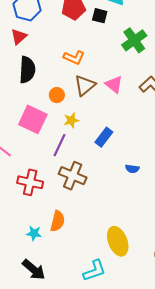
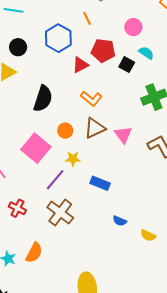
red triangle: (19, 37) -> (80, 65), moved
blue rectangle: (104, 137) -> (100, 183), turned 60
red cross: (30, 182) -> (17, 208), size x0.7

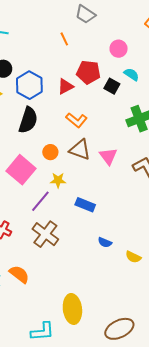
orange line: (87, 18) -> (64, 39), moved
blue hexagon: (58, 38) -> (29, 85), moved
brown triangle: (95, 128) -> (80, 150), turned 45
orange semicircle: (34, 253) -> (19, 274), turned -80

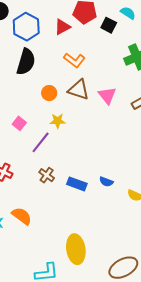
pink square: (21, 170) -> (19, 123), moved, size x0.5
blue rectangle: (85, 205) -> (77, 184), moved
brown cross: (45, 234) -> (47, 175), size x0.6

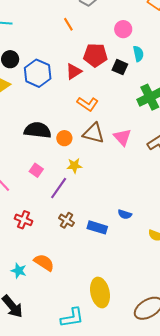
cyan semicircle: (128, 13) -> (138, 54), turned 49
black semicircle: (26, 62) -> (38, 130), moved, turned -96
blue semicircle: (106, 182) -> (125, 214), moved

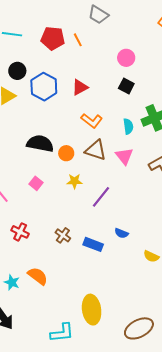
pink circle: (123, 29) -> (126, 58), moved
cyan semicircle: (138, 54) -> (128, 126), moved
red pentagon: (95, 55) -> (53, 38), moved
purple line: (59, 188) -> (101, 197), moved

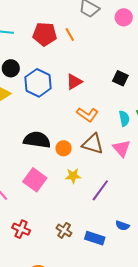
pink circle: (126, 58) -> (124, 17), moved
pink square: (36, 183) -> (35, 180), size x1.6

